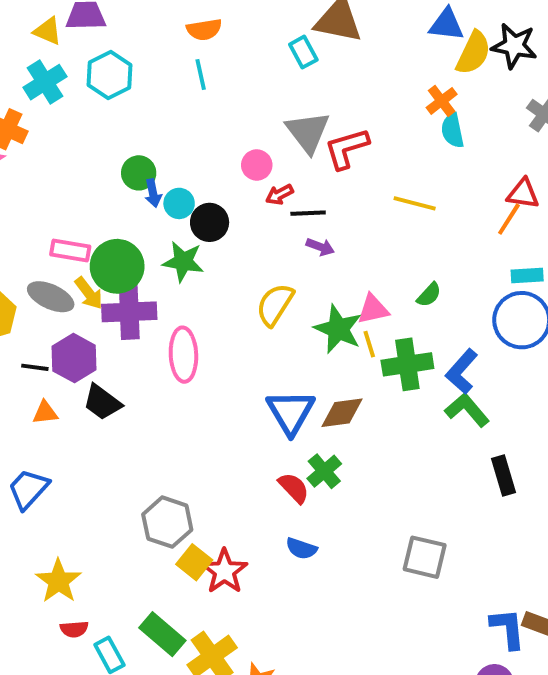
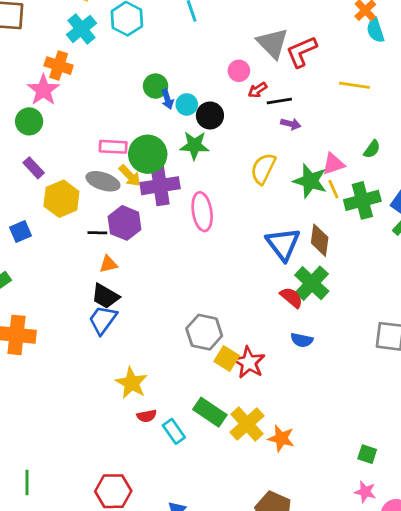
black trapezoid: (102, 402) -> (105, 296), moved
brown diamond: (342, 413) -> (320, 240), turned -68
green cross: (324, 471) -> (312, 283), size x1.4

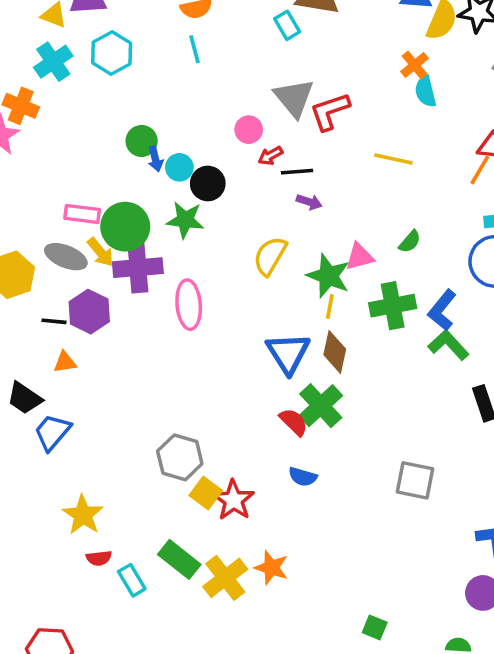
yellow line: (333, 189) -> (330, 307), moved, turned 30
black trapezoid: (105, 296) -> (24, 398), moved
orange star: (281, 438) -> (271, 568), moved

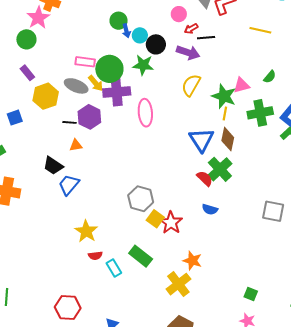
purple arrow: (309, 202) -> (188, 52), moved, size x1.6
yellow cross: (225, 578) -> (178, 284), moved

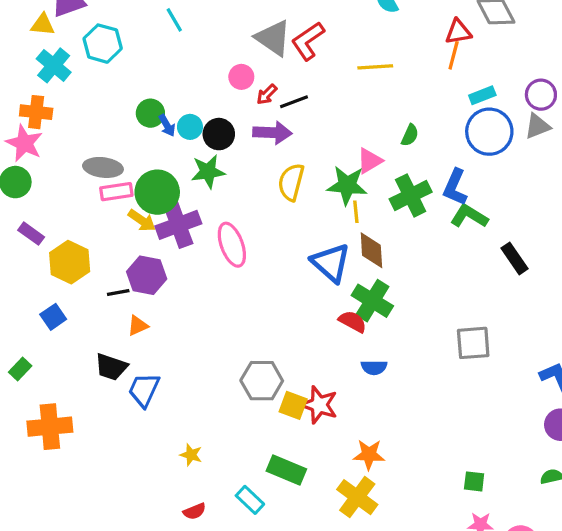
gray ellipse: (76, 86) -> (103, 167), moved
blue square: (15, 118) -> (53, 317), moved
yellow star: (86, 231) -> (191, 455), size x0.6
red semicircle: (95, 256) -> (195, 511), moved

